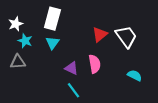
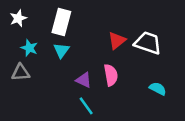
white star: (16, 24) -> (18, 18), moved
white trapezoid: (126, 37) -> (148, 43), turned -35

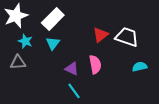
white star: (18, 18) -> (16, 16), size x1.6
white rectangle: (61, 22) -> (53, 19), turned 30
cyan semicircle: (158, 89) -> (140, 67), moved, turned -40

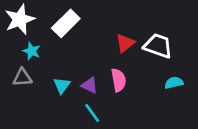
cyan triangle: (53, 43) -> (62, 85), moved

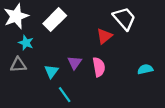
white trapezoid: (158, 46) -> (124, 18), moved, turned 30
purple triangle: (90, 85) -> (75, 63), moved, turned 40
cyan line: (92, 113) -> (65, 95), moved

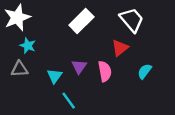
white rectangle: (55, 20) -> (81, 21), moved
red triangle: (104, 36) -> (120, 48), moved
cyan semicircle: (145, 69) -> (145, 71), moved, turned -40

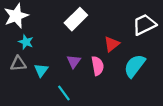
white trapezoid: (132, 20) -> (144, 25), moved, turned -75
cyan semicircle: (145, 71) -> (135, 66), size x1.6
cyan triangle: (55, 76) -> (41, 70), moved

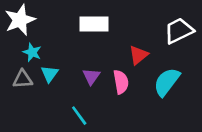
white rectangle: (76, 19) -> (94, 24), turned 45
cyan triangle: (41, 70) -> (50, 74), moved

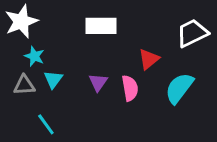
cyan line: (79, 116) -> (46, 124), moved

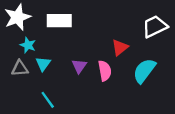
white rectangle: (101, 26) -> (59, 21), moved
cyan line: (46, 124) -> (48, 100), moved

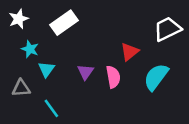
white star: (17, 17) -> (19, 19), size x0.7
white rectangle: (59, 21) -> (64, 23), turned -35
gray triangle: (20, 68) -> (21, 88), moved

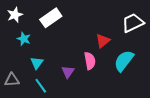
cyan triangle: (46, 69) -> (37, 63), moved
purple triangle: (85, 72) -> (68, 72), moved
gray triangle: (21, 88) -> (12, 80), moved

